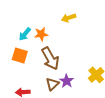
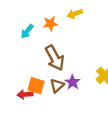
orange star: (41, 34) -> (50, 24), moved
orange square: (20, 55) -> (36, 86), moved

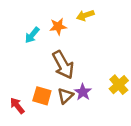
red arrow: (25, 94) -> (17, 106), moved, turned 56

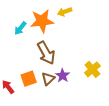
orange star: (58, 26) -> (42, 21), size x1.6
orange square: (42, 96) -> (29, 79), turned -35

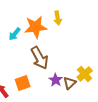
yellow arrow: (65, 12) -> (58, 18), turned -80
brown triangle: (48, 79) -> (70, 83), moved

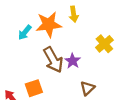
yellow cross: (85, 74) -> (104, 44), moved
purple star: (56, 80) -> (73, 61), moved

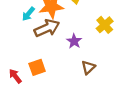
brown arrow: (53, 60) -> (47, 28), moved, turned -85

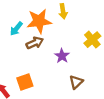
brown arrow: (47, 28) -> (35, 43), size x0.7

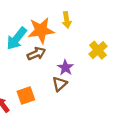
cyan arrow: (16, 29) -> (17, 39), size x1.5
brown triangle: (76, 82) -> (60, 84), moved

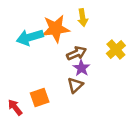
cyan arrow: (17, 39) -> (30, 37), turned 35
brown arrow: (36, 54) -> (77, 53), moved

